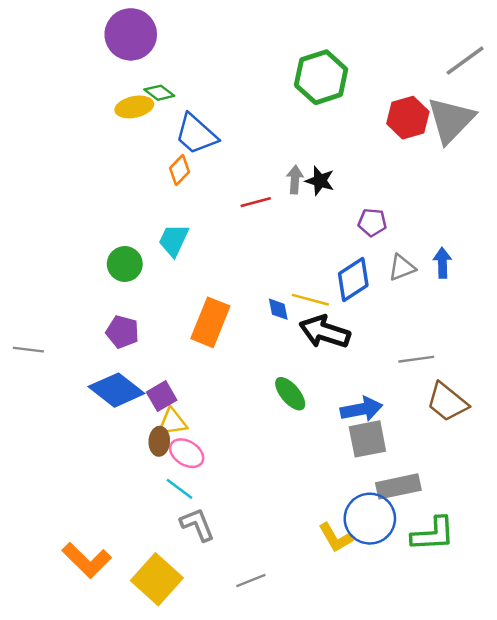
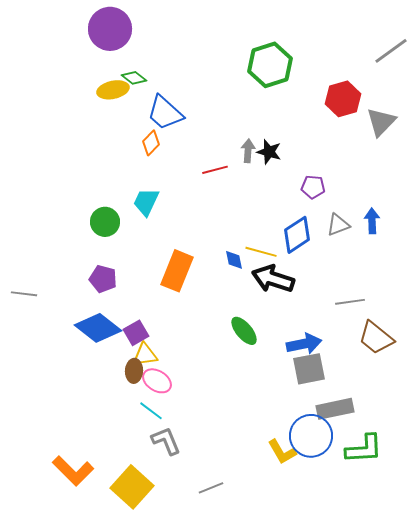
gray triangle: (451, 120) -> (381, 122), moved, size x0.7

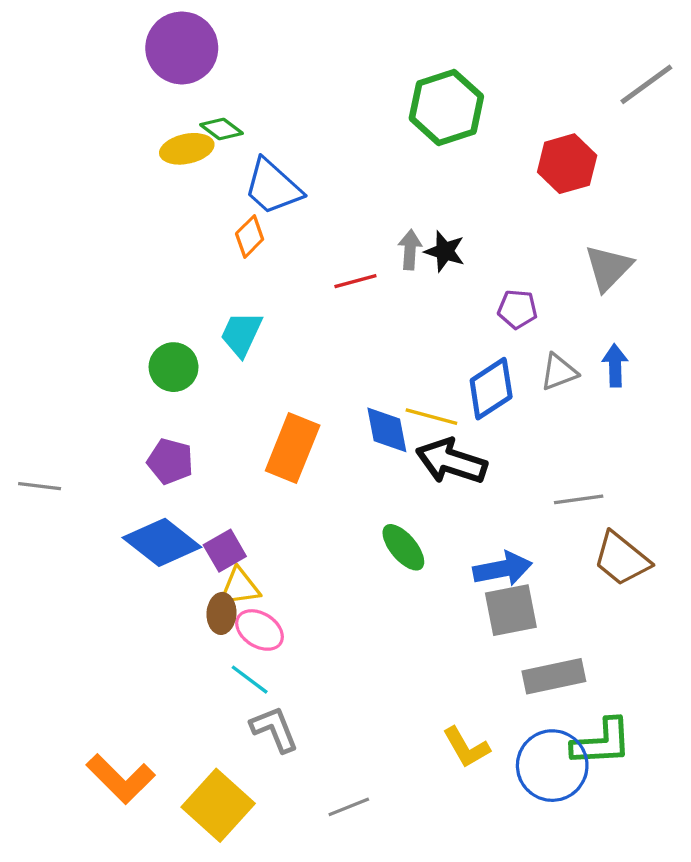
gray triangle: (381, 122) -> (608, 268), moved
blue diamond: (234, 260) -> (387, 430), size x1.5
blue circle: (311, 436) -> (552, 766), moved

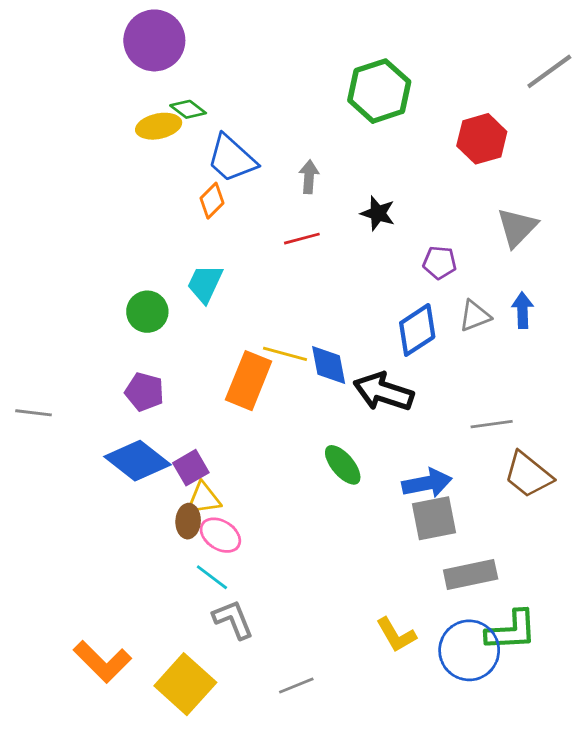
gray arrow: (410, 250) -> (309, 177), moved
yellow line: (431, 417) -> (285, 354), moved

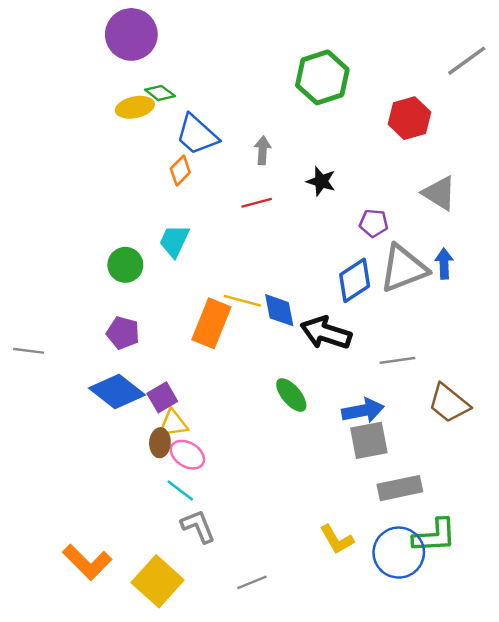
gray triangle: (517, 227) -> (439, 193), turned -42
gray triangle: (475, 316) -> (404, 268), size x1.8
gray line: (492, 424) -> (398, 360), moved

